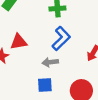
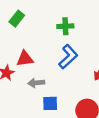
gray arrow: (50, 62) -> (36, 83), moved

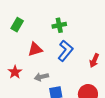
red triangle: (25, 59) -> (35, 49), moved

